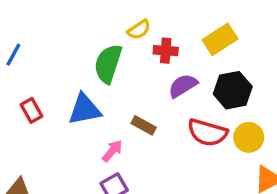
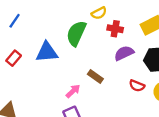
blue triangle: (85, 109) -> (47, 52), moved
red rectangle: (32, 110) -> (14, 58), moved, turned 63
red semicircle: (207, 133) -> (137, 86), size x0.6

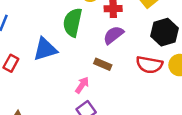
purple semicircle: (124, 53) -> (113, 35), moved
red semicircle: (137, 86) -> (149, 65), size x1.5

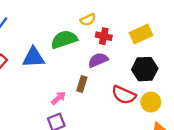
green semicircle: (73, 22) -> (64, 39), turned 45
brown rectangle: (103, 64) -> (82, 84), turned 70

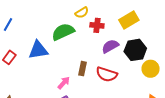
purple semicircle: (98, 60) -> (110, 46), moved
red semicircle: (124, 95) -> (107, 74), moved
yellow circle: (151, 102) -> (151, 69), moved

